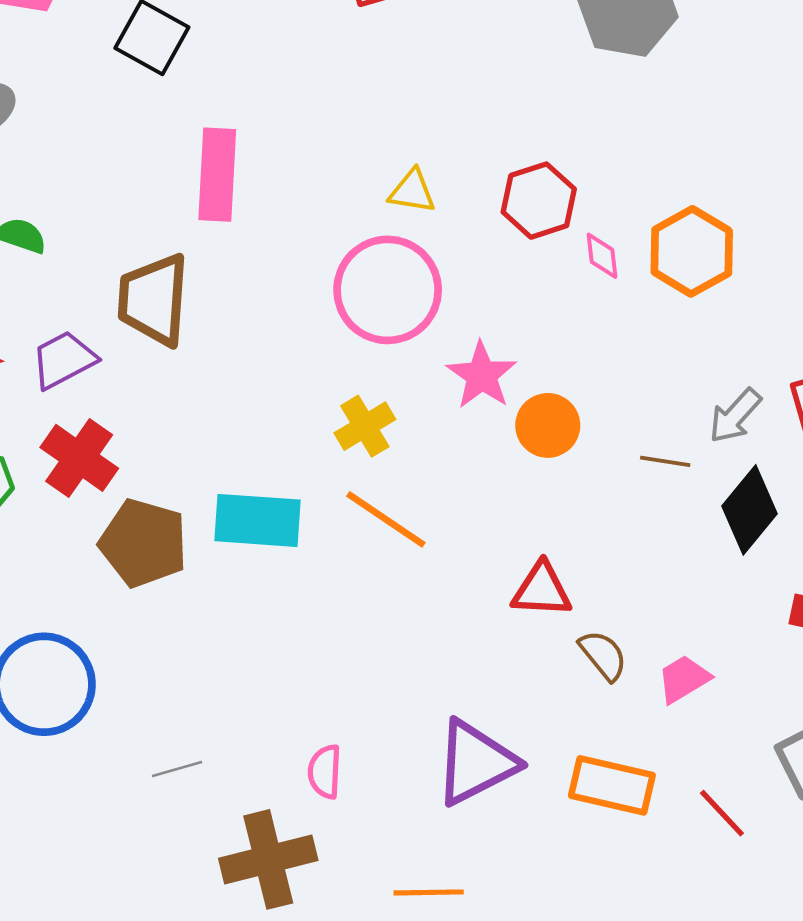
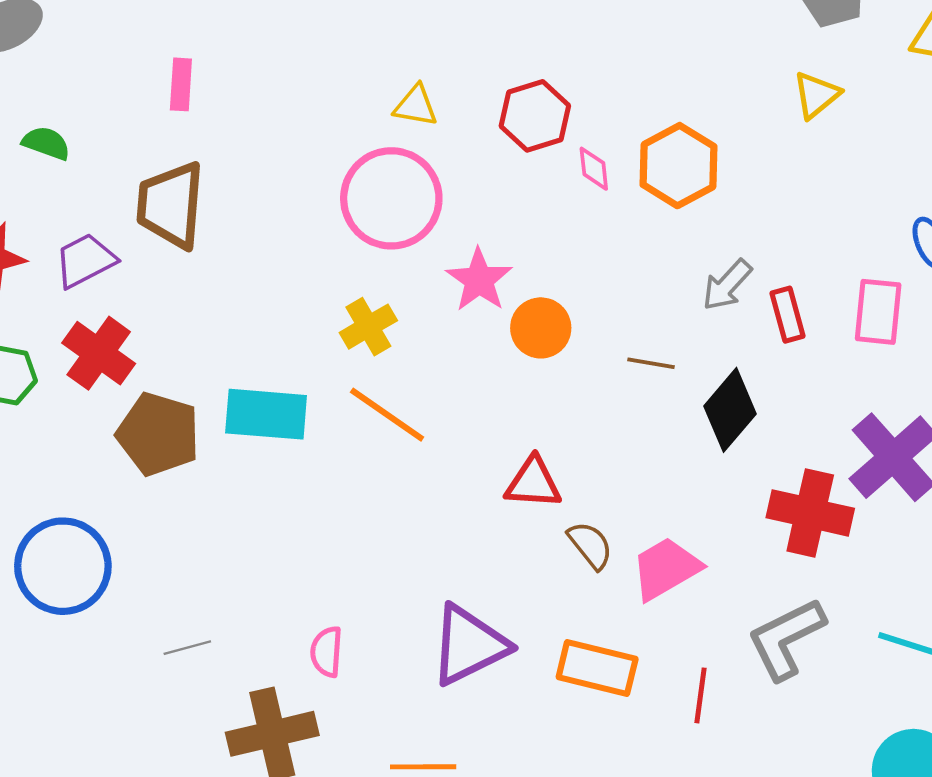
pink rectangle: (217, 175) -> (181, 84), moved, size x0.6
gray arrow: (735, 416) -> (727, 285), moved
pink trapezoid: (684, 679) -> (666, 568), size x1.4
red line: (722, 813) -> (700, 695), turned 50

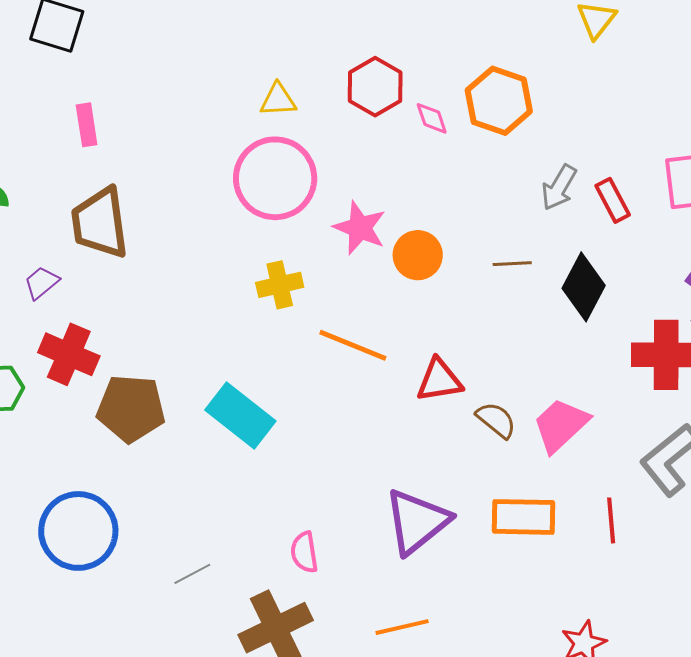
purple trapezoid: (85, 261) -> (41, 283), size x0.7
yellow cross: (368, 327) -> (280, 285), turned 30
cyan rectangle: (266, 414) -> (240, 416), moved, turned 46
orange line: (387, 415) -> (353, 345), moved

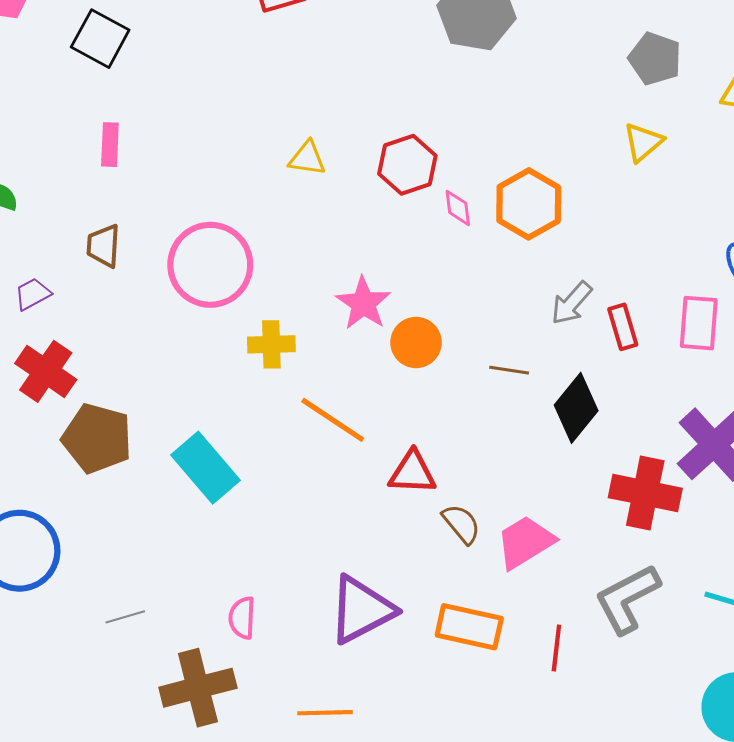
pink circle: (275, 178) -> (210, 265), moved
brown trapezoid: (100, 223) -> (103, 246), size x0.6

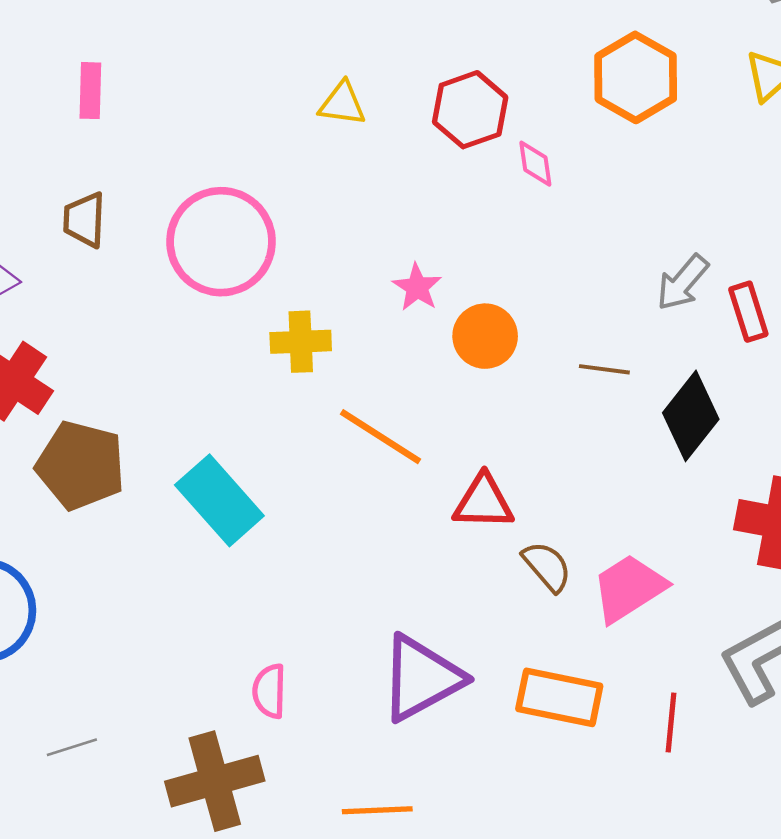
orange hexagon: (529, 204) -> (636, 77), moved
pink star: (363, 303) -> (417, 287), size x0.7
gray line: (125, 617) -> (72, 747), moved

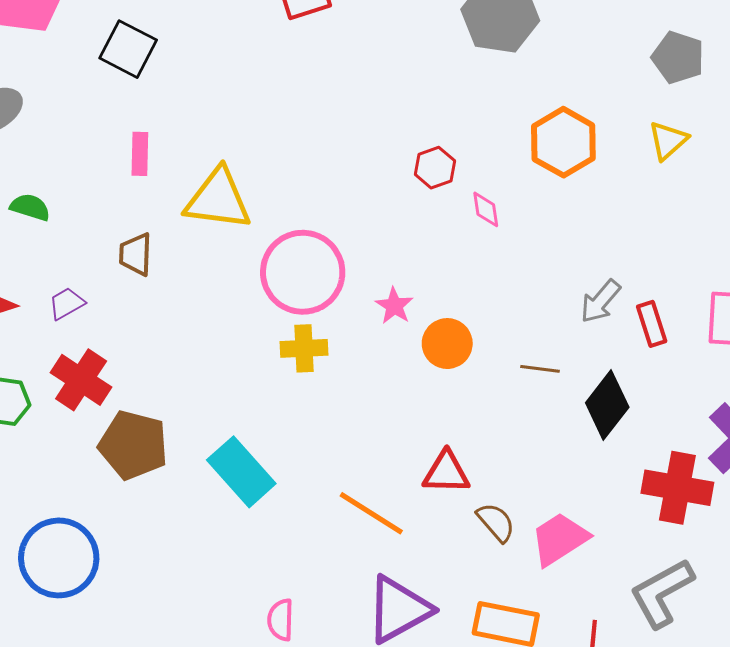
yellow triangle: (342, 104) -> (218, 199), moved, size x1.8
red hexagon: (470, 110) -> (435, 168), size x0.7
pink circle: (221, 242) -> (303, 272), moved
orange line: (381, 437) -> (371, 513), moved

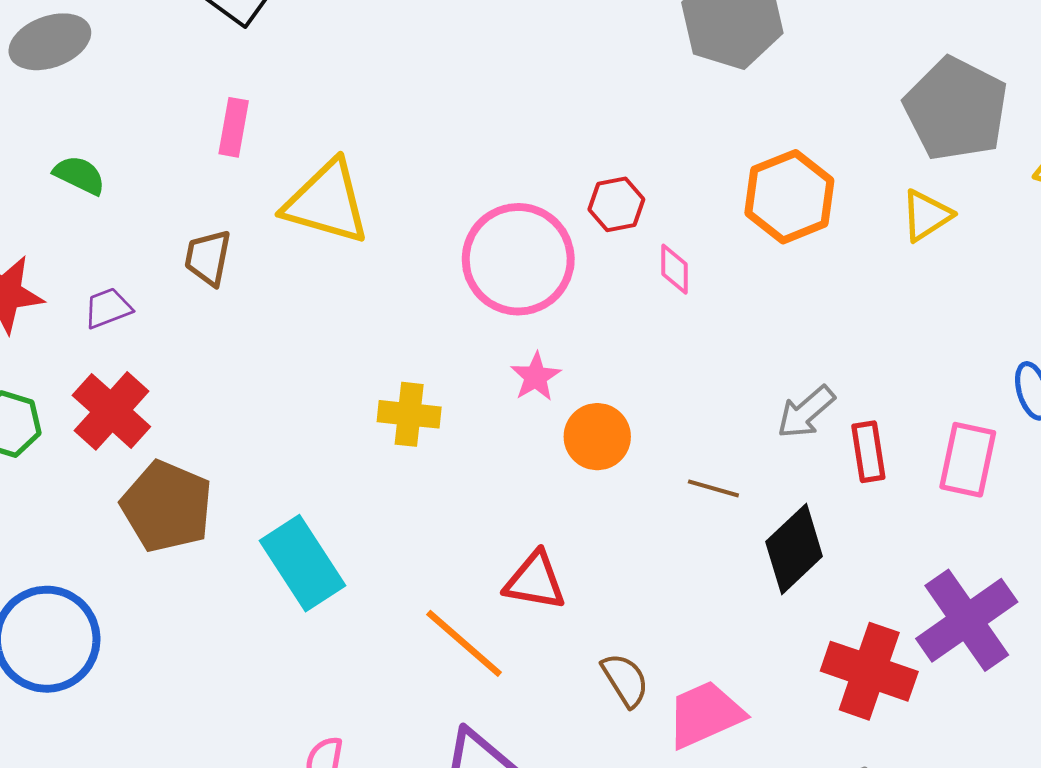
gray pentagon: (678, 57) -> (956, 109), size x1.5
pink circle: (303, 272) -> (518, 259), moved
red triangle: (446, 472) -> (535, 581), moved

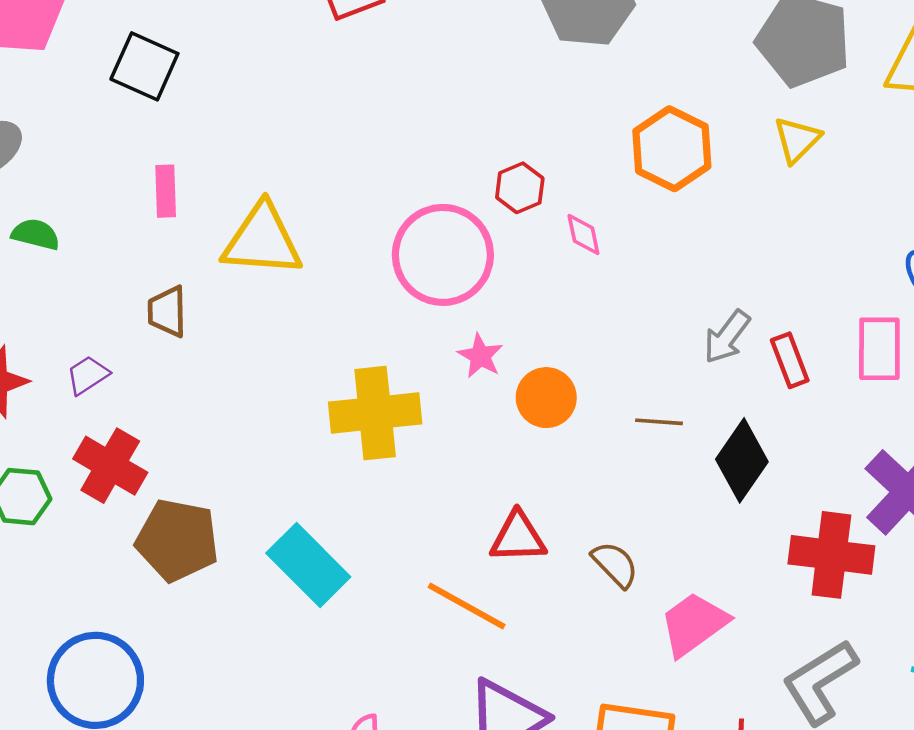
green semicircle: (79, 175) -> (36, 234), moved
yellow cross: (409, 414) -> (375, 413), size x1.6
brown semicircle: (625, 680) -> (615, 565), moved

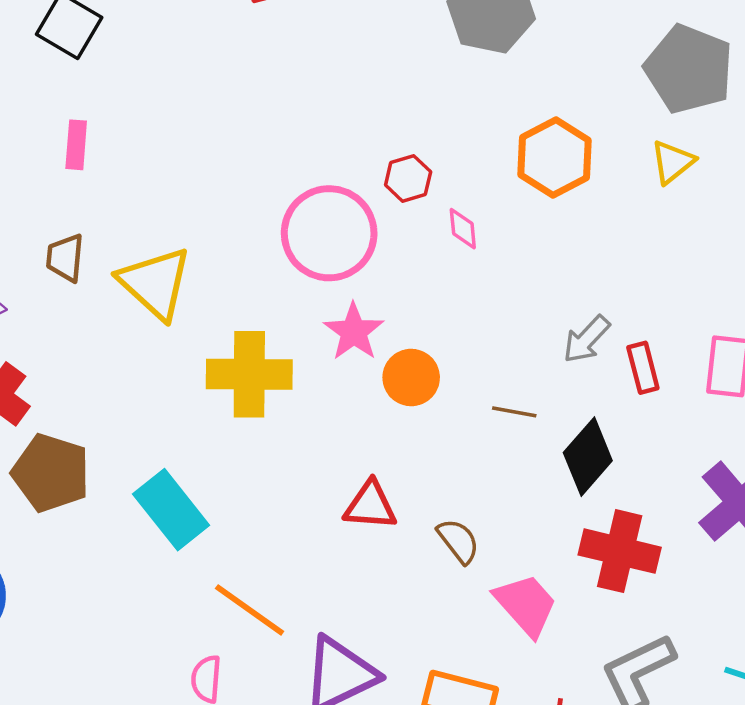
yellow triangle: (262, 240) -> (155, 283), moved, turned 32
pink star: (480, 356) -> (354, 332), size x1.4
red cross: (831, 555) -> (620, 551), moved
orange line: (467, 606) -> (250, 610), moved
pink trapezoid: (694, 624) -> (526, 605), turned 78

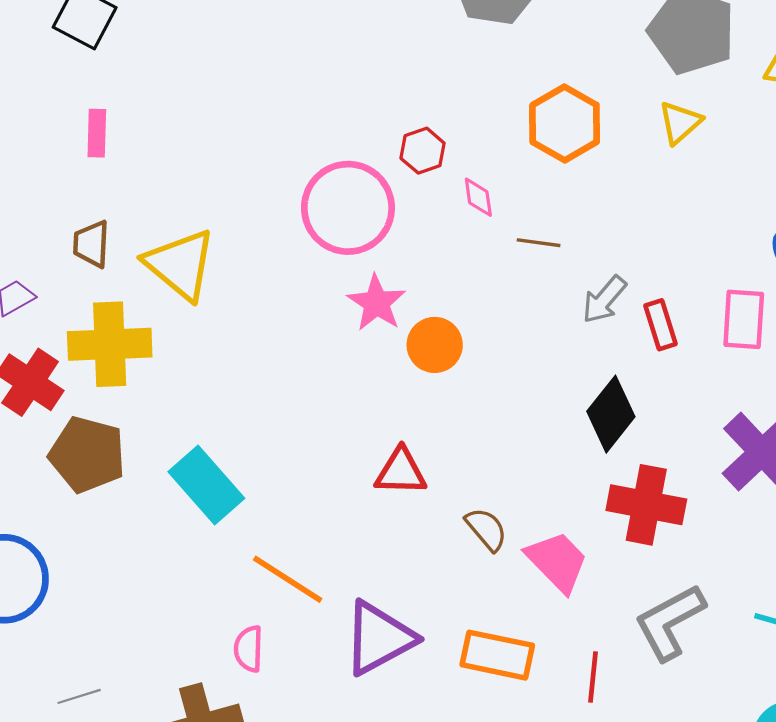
yellow cross: (249, 374) -> (110, 344), moved
brown line: (514, 412) -> (539, 243), moved
brown semicircle: (458, 541) -> (486, 529), moved

